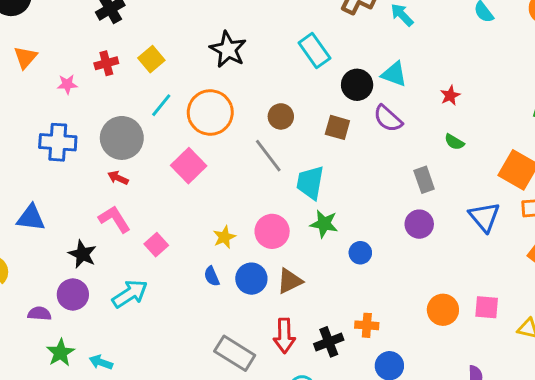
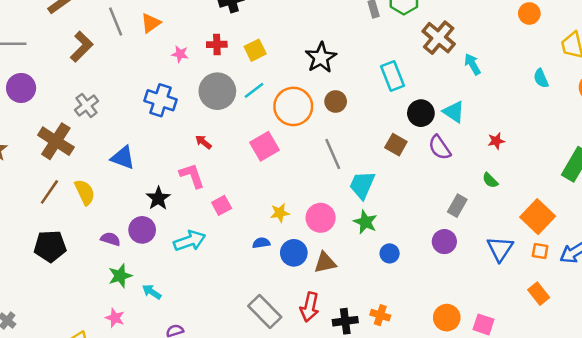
brown circle: (281, 116) -> (336, 101), moved
gray circle: (122, 138) -> (217, 91), moved
gray rectangle: (424, 180) -> (457, 206), turned 35
blue semicircle: (212, 276) -> (261, 243), turned 91

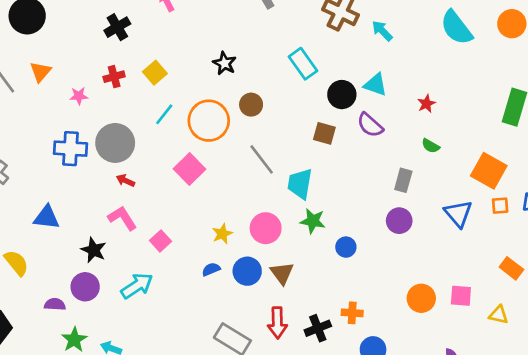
black star: (321, 58) -> (224, 63), size x0.7
cyan semicircle: (541, 78) -> (456, 28), size x1.8
gray circle: (217, 91) -> (115, 143), moved
brown triangle: (325, 263) -> (282, 273), turned -40
orange rectangle: (539, 294) -> (511, 268), moved

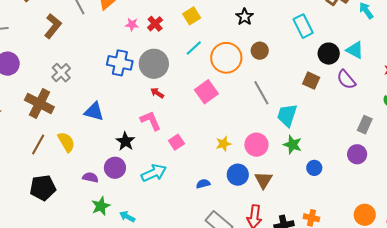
red cross: (114, 77) -> (155, 24), moved, turned -35
blue semicircle: (211, 269) -> (203, 184), moved

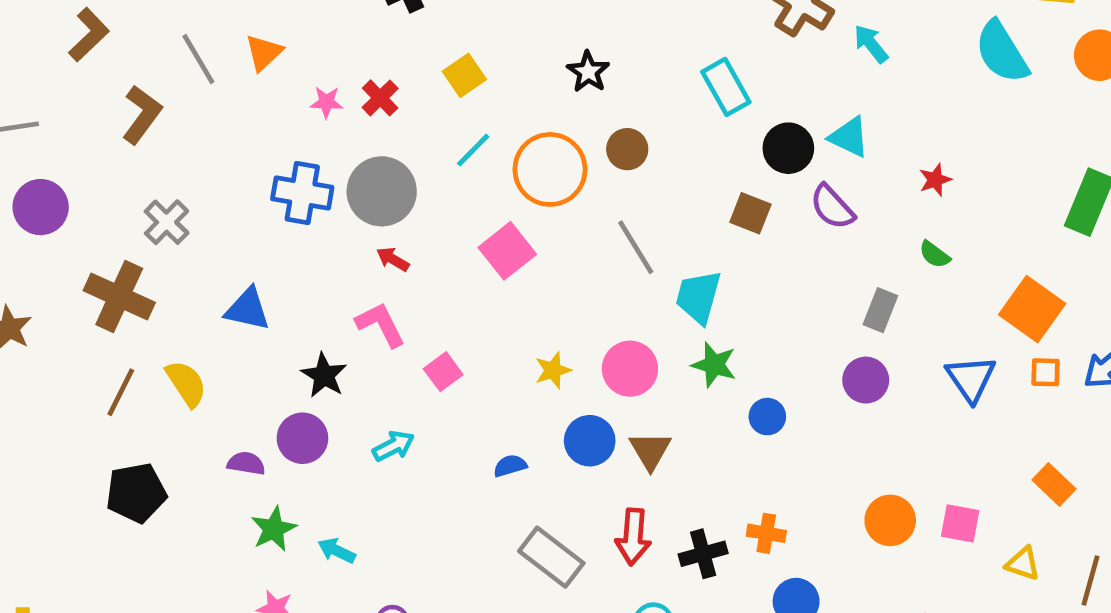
cyan arrow: (154, 173) -> (393, 446), size x0.7

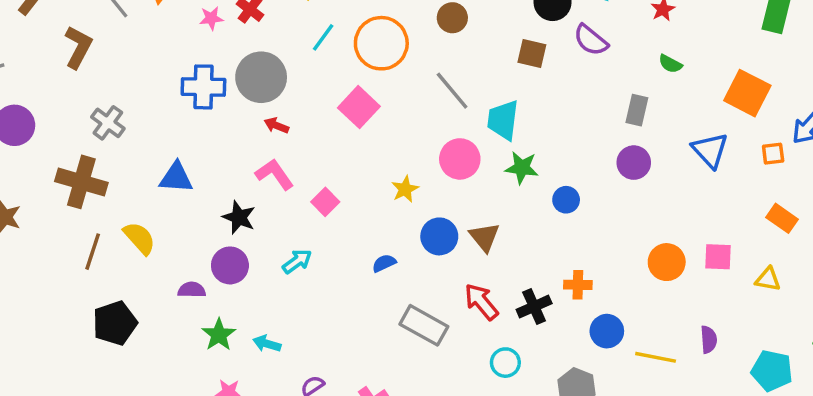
brown circle: (627, 149) -> (452, 18), moved
pink circle: (630, 369) -> (460, 159), moved
orange square: (1046, 372) -> (773, 154), moved
red arrow: (633, 537) -> (481, 302), turned 144

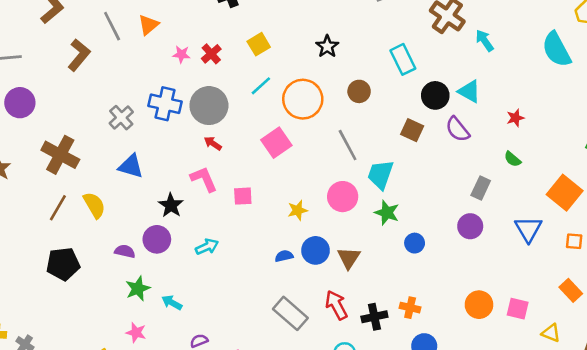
gray cross: (108, 123) -> (121, 118), moved
pink square: (325, 202) -> (243, 196), moved, turned 30
blue semicircle: (384, 263) -> (284, 256), moved

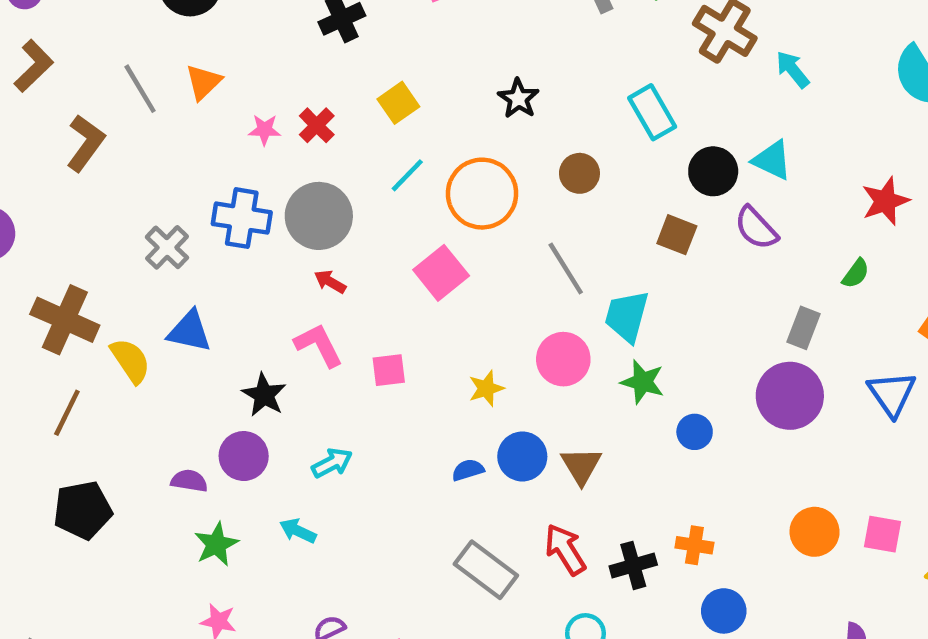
red star: (515, 118) -> (885, 201), moved, size x1.5
green semicircle: (512, 159) -> (856, 274), turned -90
yellow semicircle: (94, 205) -> (130, 361), moved
purple circle: (470, 226) -> (790, 396), size x1.5
cyan arrow: (172, 303) -> (298, 531), moved

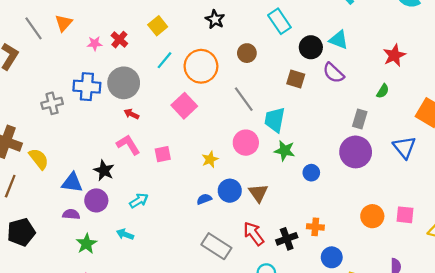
gray cross: (167, 247) -> (52, 103), turned 36
blue triangle: (189, 331) -> (72, 183), moved

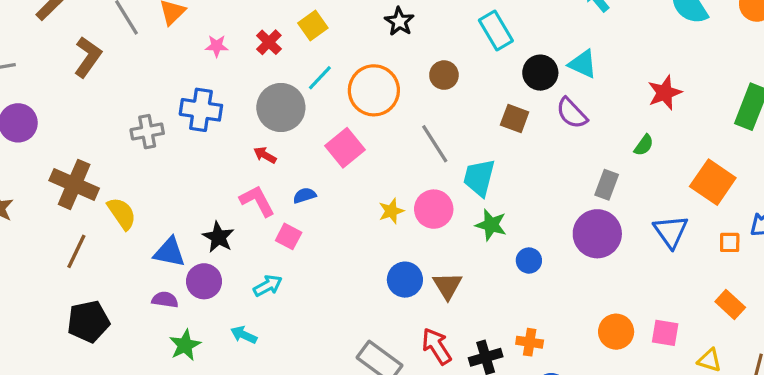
red cross: (119, 40) -> (269, 42), moved
gray circle: (124, 83) -> (281, 107), moved
pink square: (163, 154) -> (289, 236), moved, turned 35
yellow star: (210, 159) -> (391, 211), moved
blue semicircle: (204, 199) -> (305, 195), moved

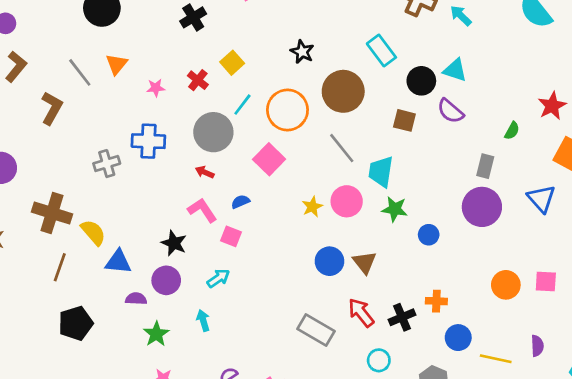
brown circle: (444, 75) -> (343, 91), size x1.8
red star: (665, 93) -> (552, 106), moved
blue triangle: (169, 252) -> (118, 262), moved
cyan arrow: (244, 335) -> (203, 320), turned 55

